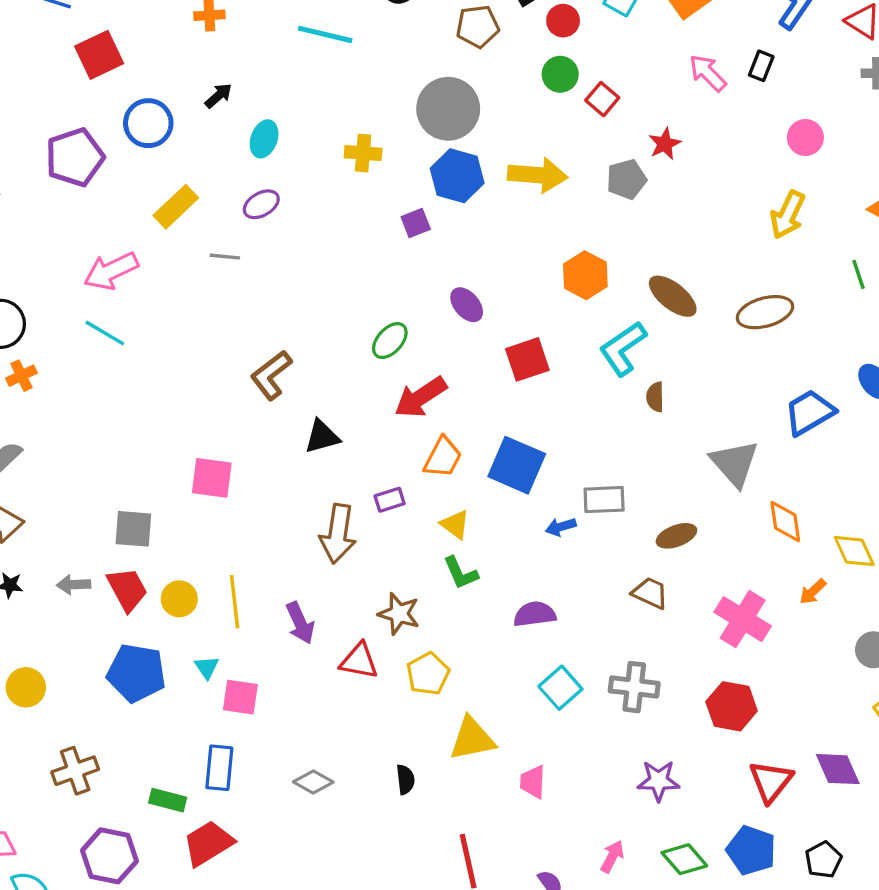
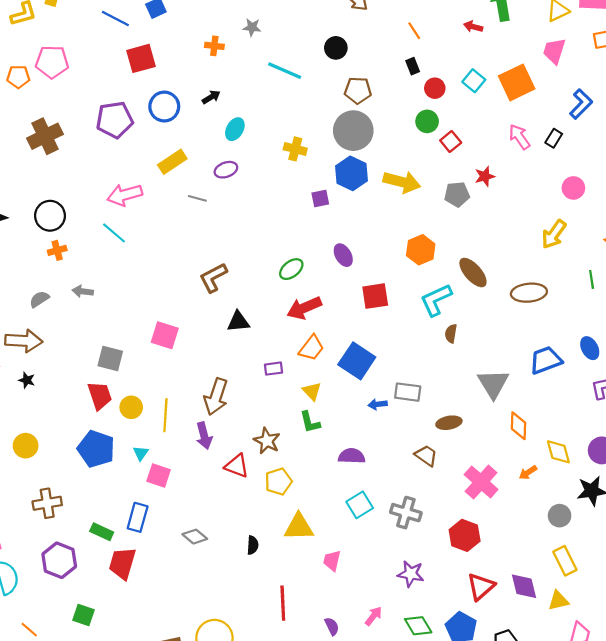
brown pentagon: (478, 26) -> (358, 90), moved
brown arrow: (338, 534) -> (216, 397), moved
gray arrow: (74, 585) -> (83, 291), moved
red trapezoid: (208, 843) -> (122, 563), turned -52

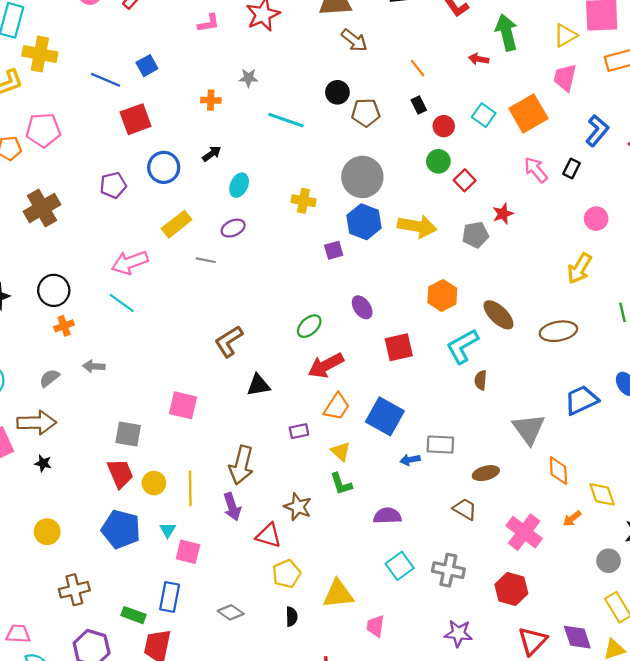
brown pentagon: (358, 90) -> (366, 113), moved
purple pentagon: (115, 120) -> (113, 185), size x0.7
yellow pentagon: (278, 482) -> (286, 574), moved

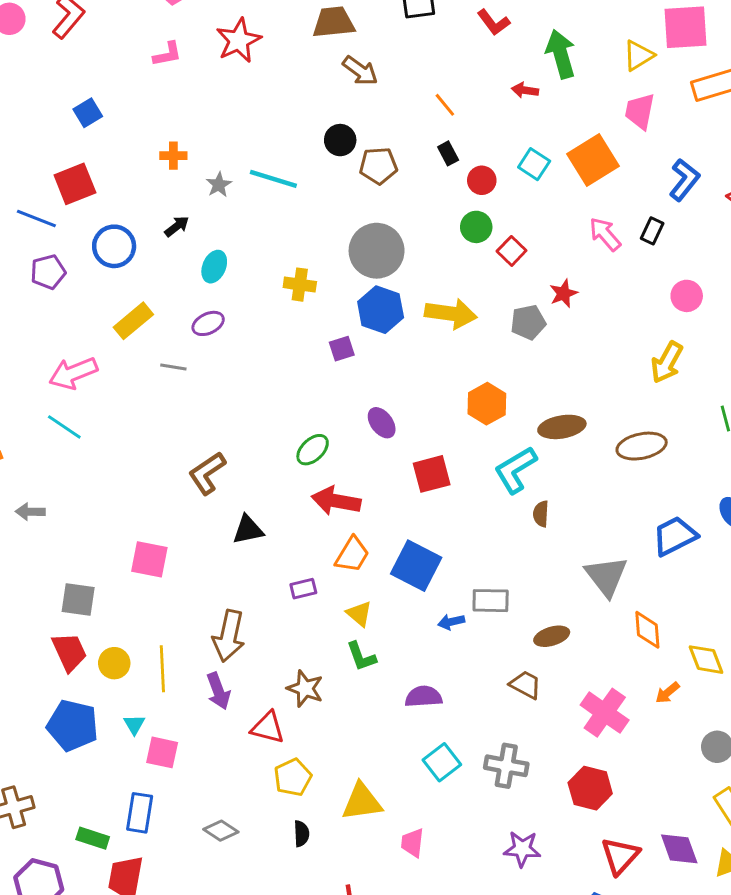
gray star: (248, 78) -> (219, 185), moved, turned -30
blue line: (106, 80) -> (36, 218), moved
brown ellipse: (499, 315) -> (562, 427), turned -52
red arrow: (326, 365) -> (336, 501), turned 40

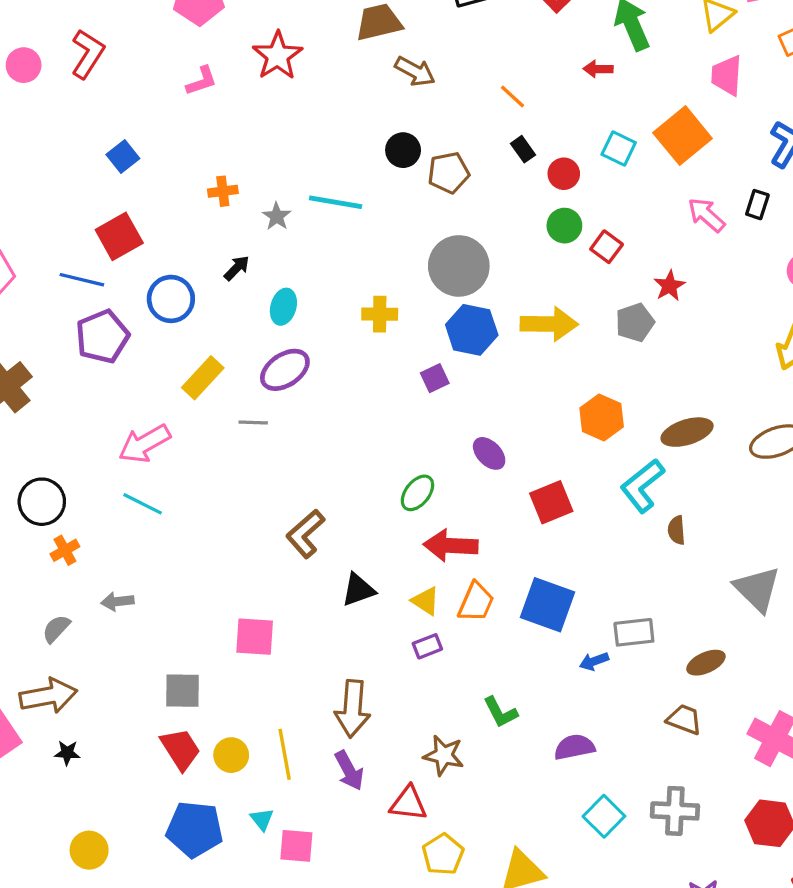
purple pentagon: (48, 272) -> (102, 337), size x1.4
purple ellipse: (208, 323) -> (285, 370), size x1.4
yellow triangle: (359, 614) -> (426, 601), moved

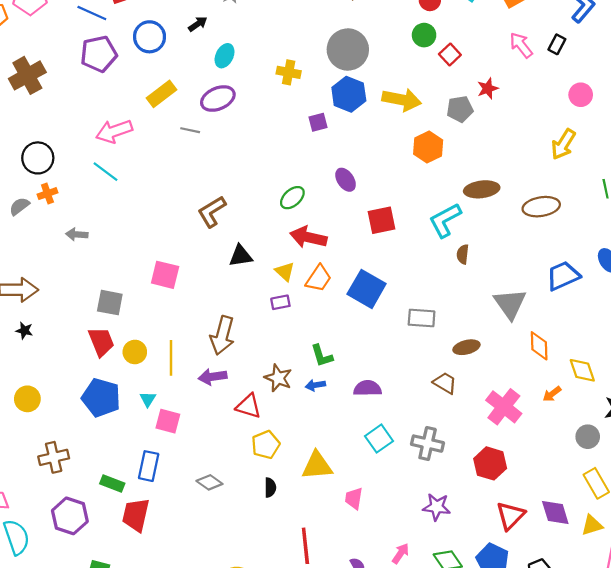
orange hexagon: (602, 417) -> (428, 147), moved
gray semicircle: (56, 629) -> (19, 206), moved
blue arrow: (594, 661) -> (315, 385), moved
purple arrow: (349, 771) -> (213, 377), turned 100

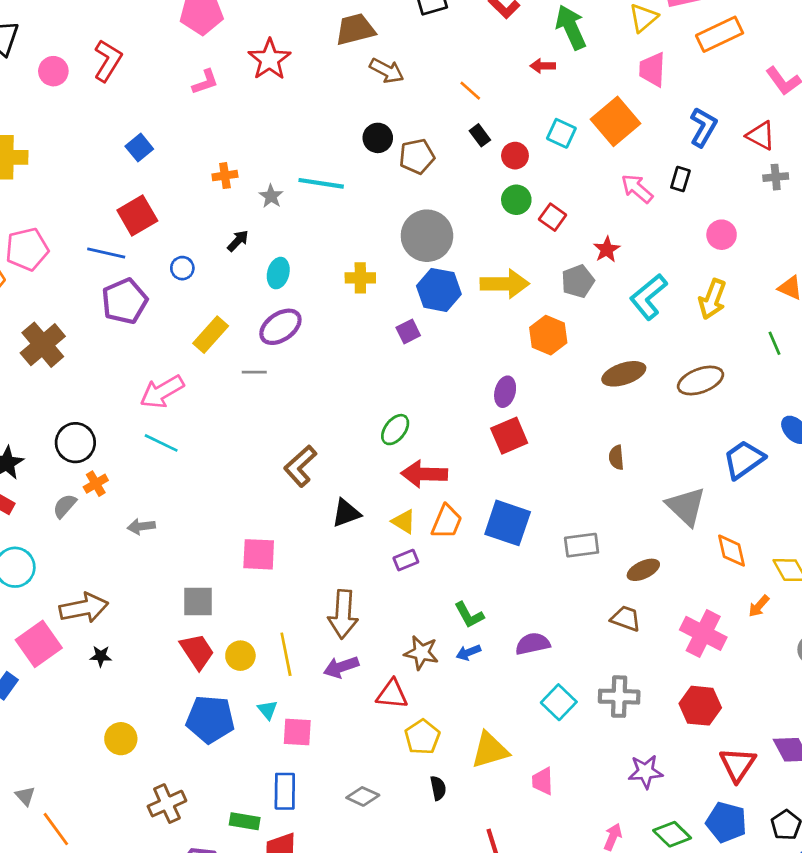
blue circle: (150, 37) -> (182, 268), size x0.6
purple ellipse: (346, 180) -> (505, 392), moved, turned 60
cyan L-shape: (445, 220) -> (648, 297), moved

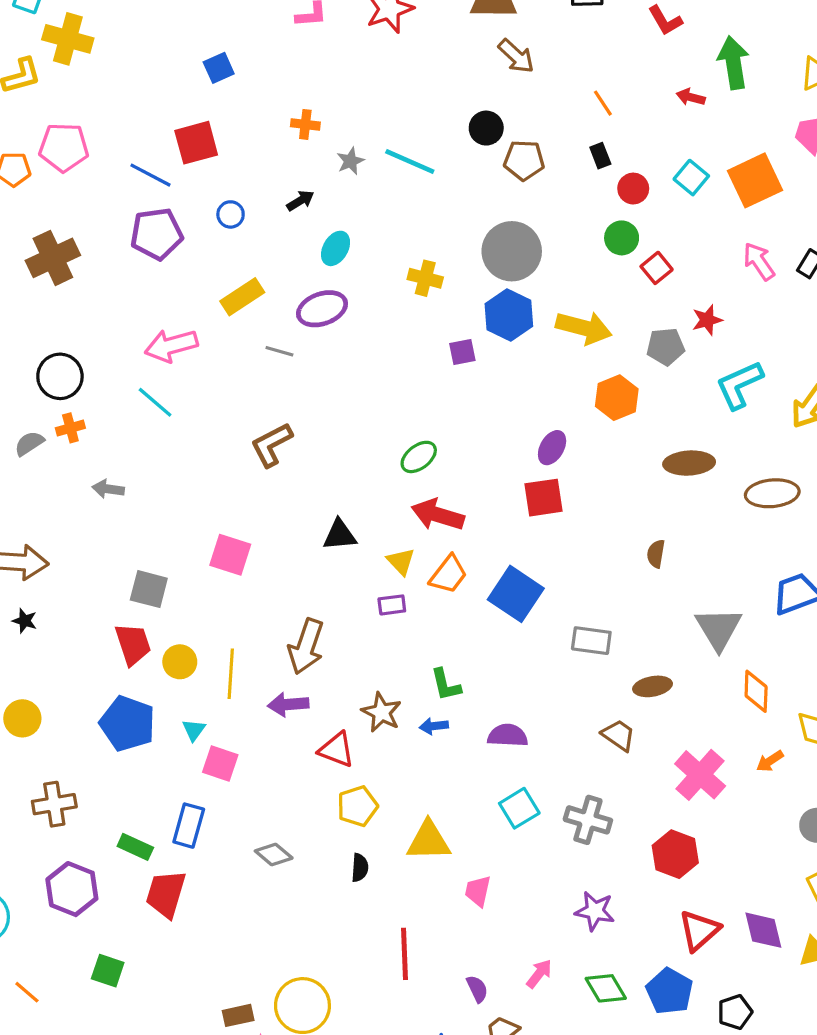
brown L-shape: (300, 466) -> (271, 445), moved

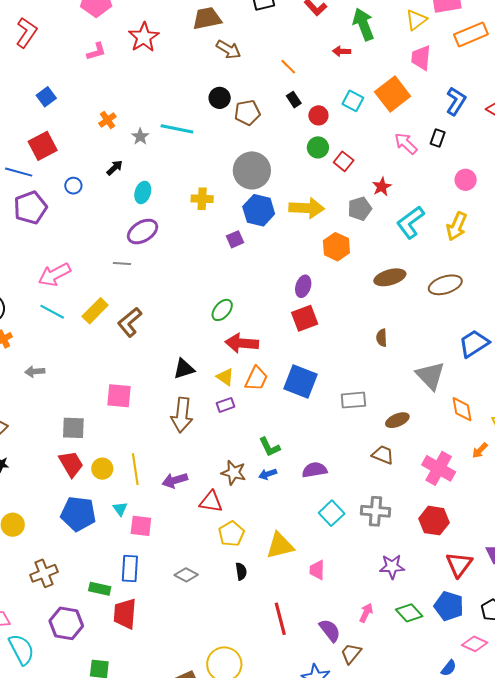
orange cross: (305, 124) -> (107, 120), turned -30
yellow rectangle: (242, 297) -> (95, 311), moved
brown arrow: (306, 646) -> (182, 415), moved
purple semicircle: (477, 989) -> (330, 630), size x1.4

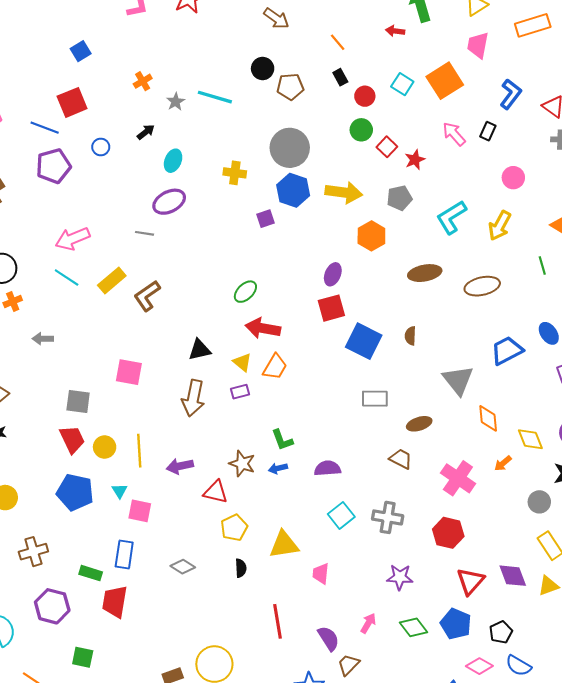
red star: (382, 187) -> (415, 160), moved
blue square: (301, 381) -> (364, 341), moved

